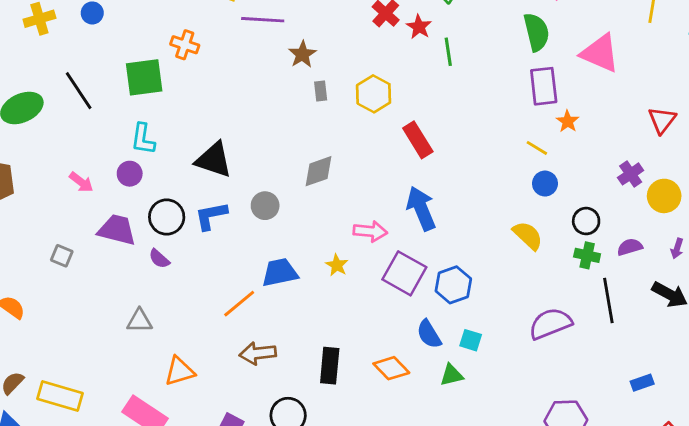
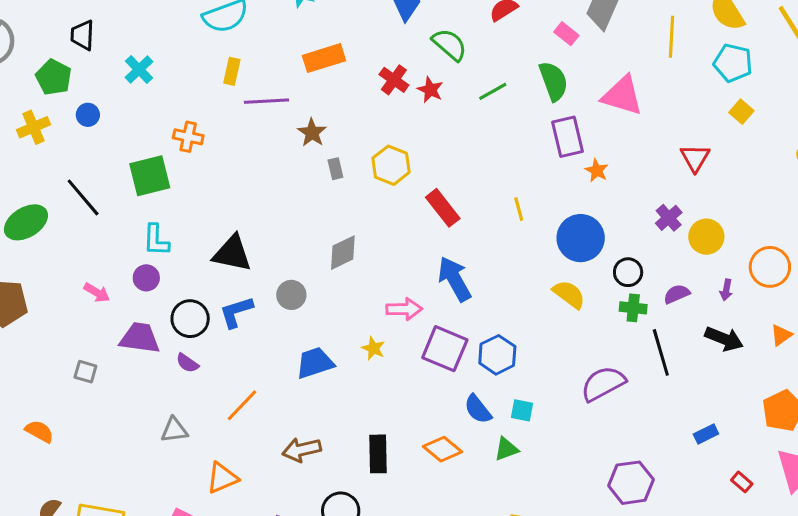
green line: (448, 52) -> (493, 91), moved, turned 76
yellow line: (537, 148) -> (519, 209), moved, turned 50
blue circle: (545, 184) -> (581, 238), size x1.8
orange line: (239, 304) -> (242, 405), moved

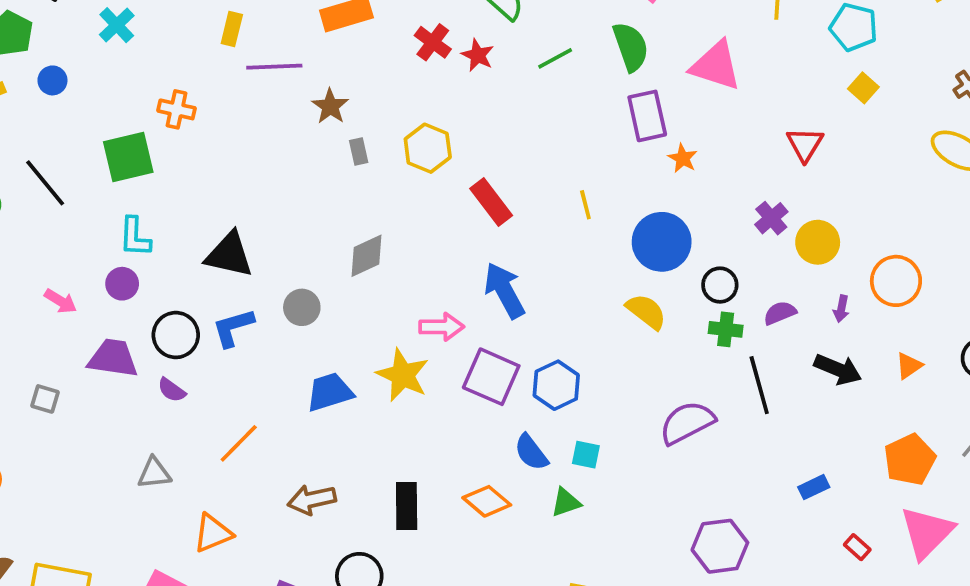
yellow star: (373, 348) -> (403, 375), size x1.8

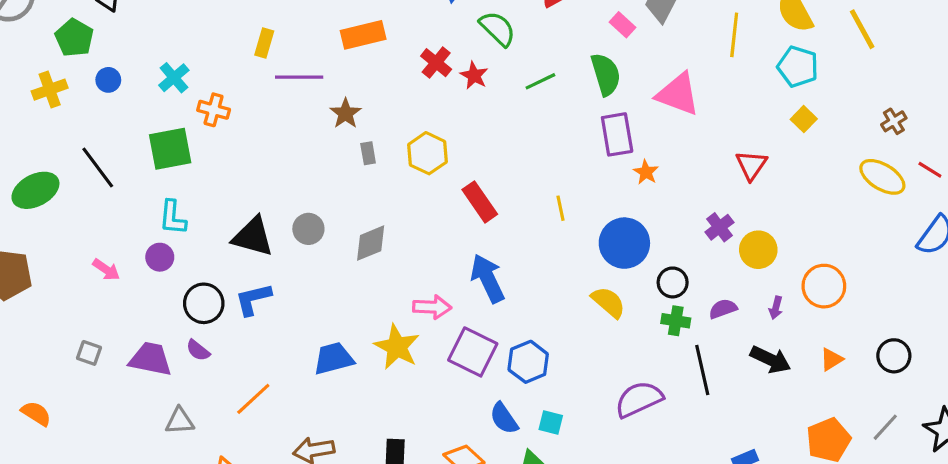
cyan cross: (117, 25) -> (174, 78), moved
gray circle: (302, 307) -> (308, 229), moved
purple trapezoid: (113, 358) -> (151, 359), moved

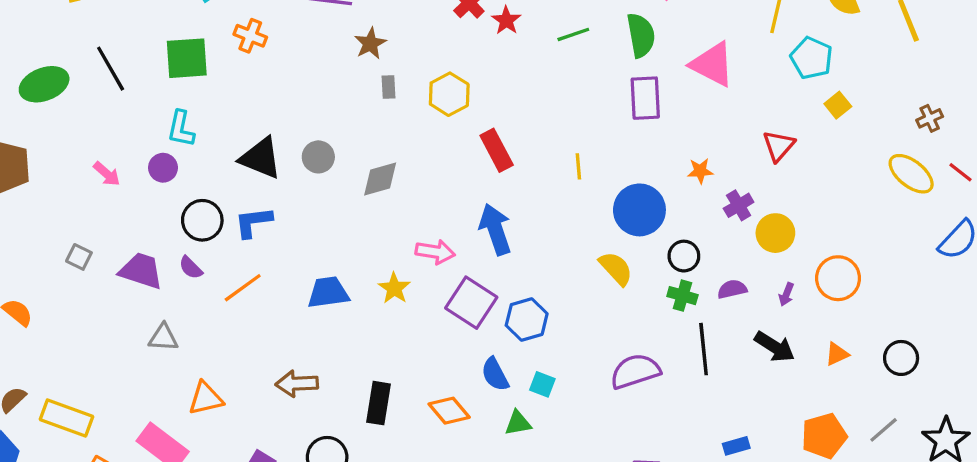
cyan pentagon: (798, 67) -> (812, 58), moved
orange cross: (214, 110) -> (250, 36), moved
orange star: (646, 172) -> (700, 171), moved, turned 30
yellow star: (397, 347) -> (394, 288), size x0.7
orange line: (253, 399) -> (243, 288), moved

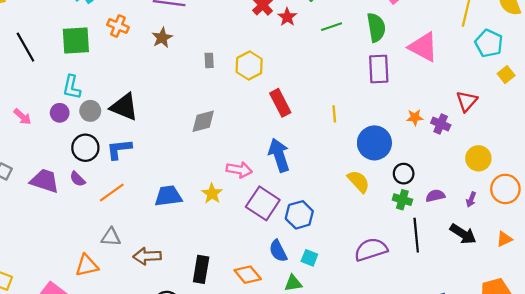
brown star: (370, 43) -> (162, 38), moved
gray circle: (318, 157) -> (90, 111), moved
purple cross: (739, 205) -> (441, 124), moved, turned -36
yellow circle: (775, 233) -> (478, 158), moved
gray triangle: (163, 338) -> (111, 237), moved

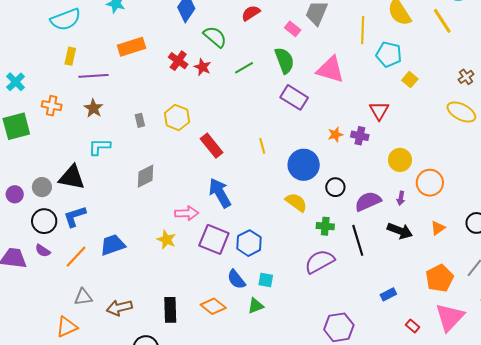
purple rectangle: (379, 69) -> (294, 97), turned -44
cyan L-shape: (72, 87) -> (99, 147), moved, turned 90
blue trapezoid: (168, 196) -> (113, 245), moved
purple semicircle: (435, 196) -> (368, 201), size x1.5
green cross: (402, 200) -> (325, 226), moved

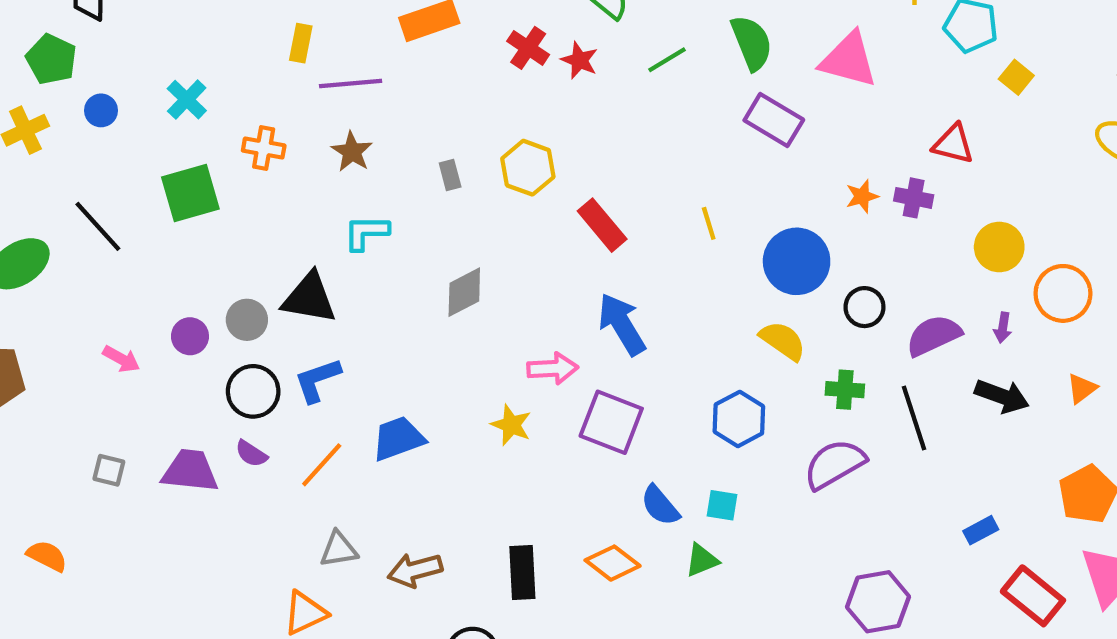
red triangle: (379, 111) -> (953, 144), turned -45
blue hexagon: (249, 243) -> (739, 419), moved
red rectangle: (413, 326) -> (1033, 596), size x2.0

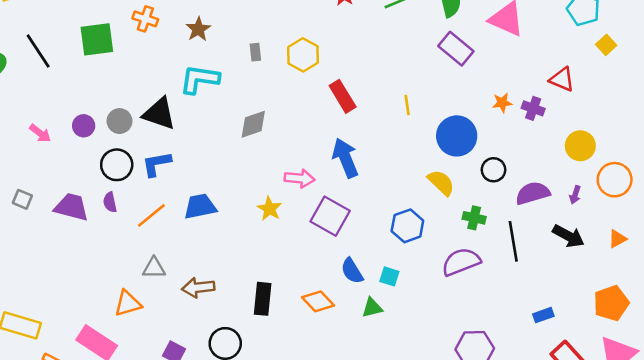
cyan L-shape: (366, 233) -> (199, 79), size x1.4
purple semicircle: (251, 454) -> (110, 202), turned 36

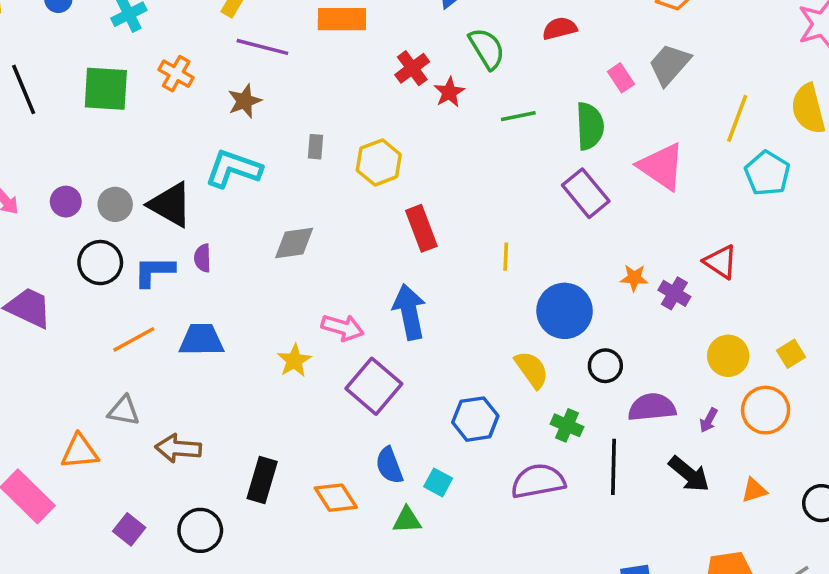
yellow square: (606, 45) -> (791, 354), moved
purple semicircle: (110, 202) -> (203, 258), moved

